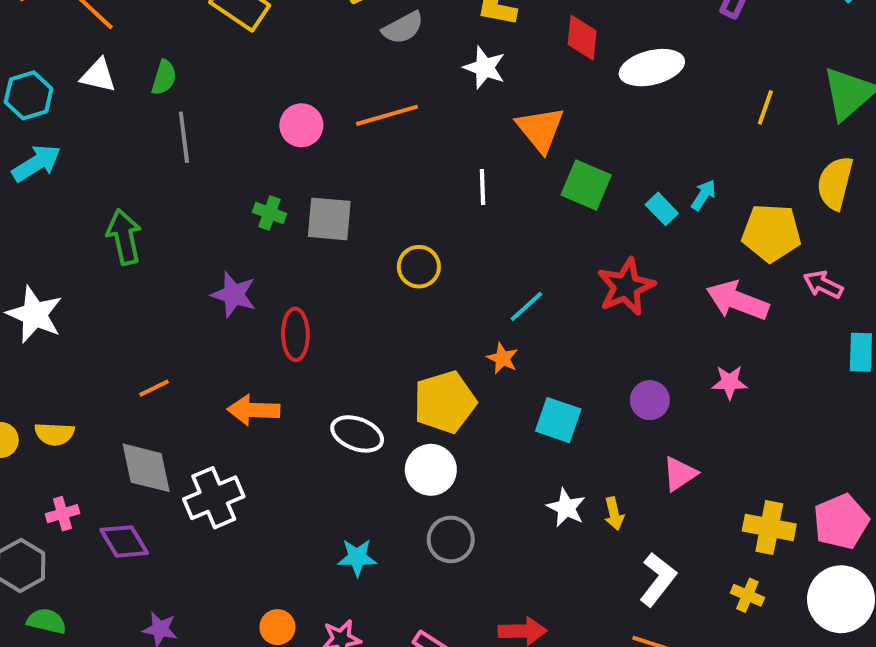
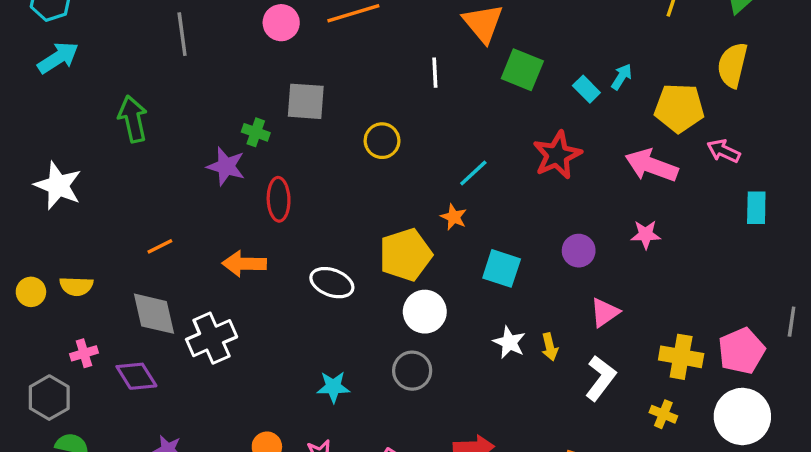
green cross: (270, 213) -> (256, 132), moved
white circle: (431, 470) -> (425, 312), moved
white L-shape: (658, 579) -> (601, 378), moved

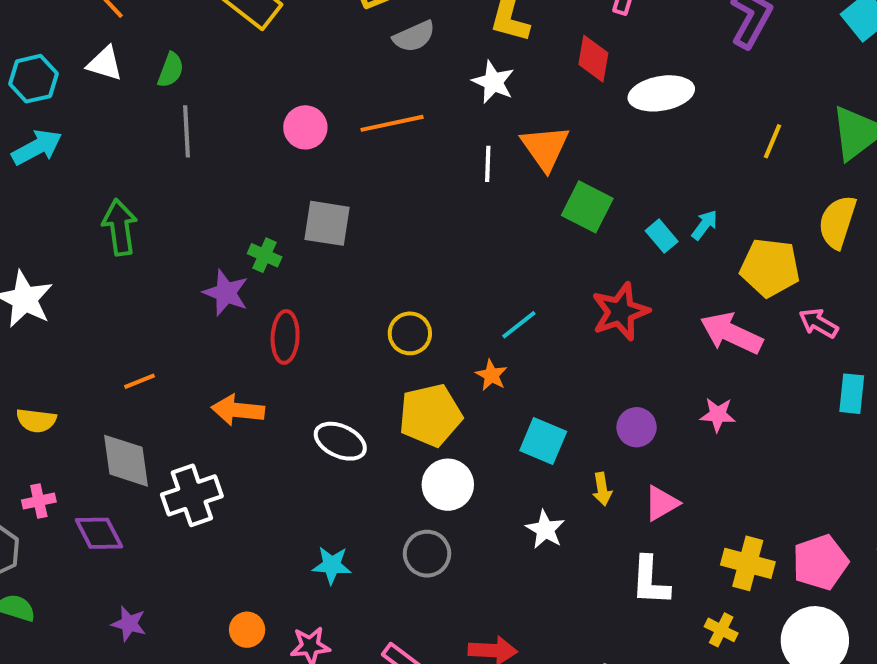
white line: (435, 73) -> (488, 164), moved
yellow circle: (382, 141) -> (410, 333), moved
yellow arrow: (550, 347) -> (602, 489), moved
white L-shape: (601, 378) -> (650, 581), turned 141

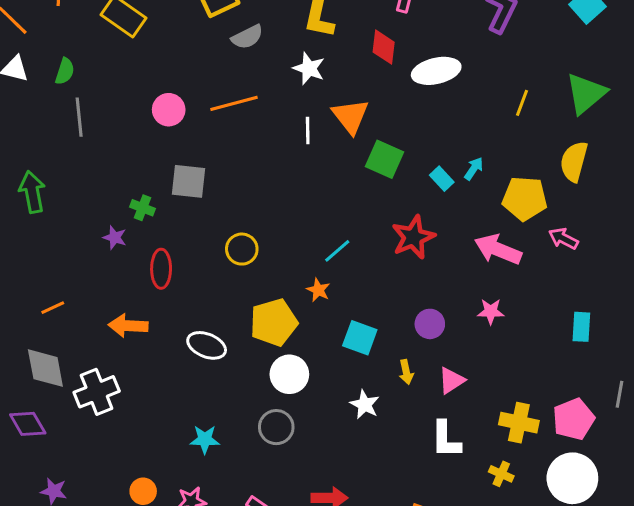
purple star: (226, 293) -> (115, 238), size x0.7
yellow circle: (410, 333) -> (242, 249), moved
cyan rectangle: (852, 394) -> (581, 327), moved

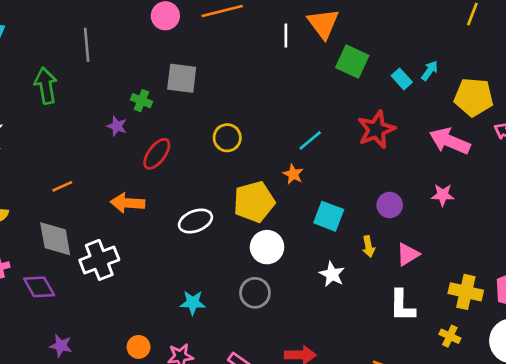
gray line: (79, 117) -> (87, 45), moved
red ellipse: (161, 269) -> (157, 154), turned 36
white ellipse: (207, 345) -> (195, 221), turned -44

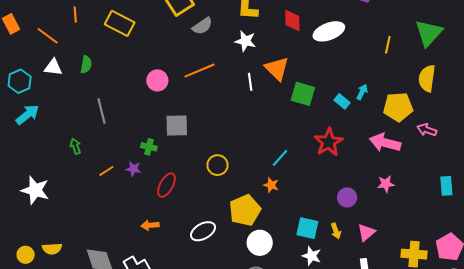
green arrow: (46, 86) -> (75, 146), size x0.6
orange line: (62, 186) -> (106, 171), moved
orange arrow: (128, 203) -> (150, 225), size x0.7
cyan square: (329, 216) -> (307, 228), moved

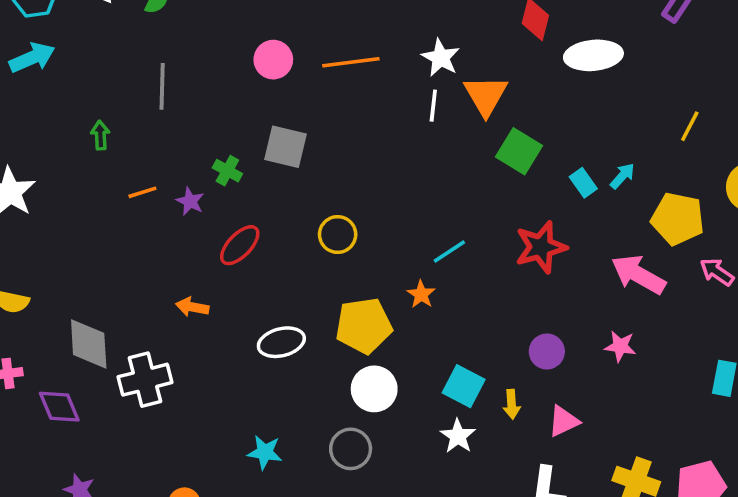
white star: (245, 41) -> (441, 58), moved
yellow line: (388, 45) -> (690, 126), moved

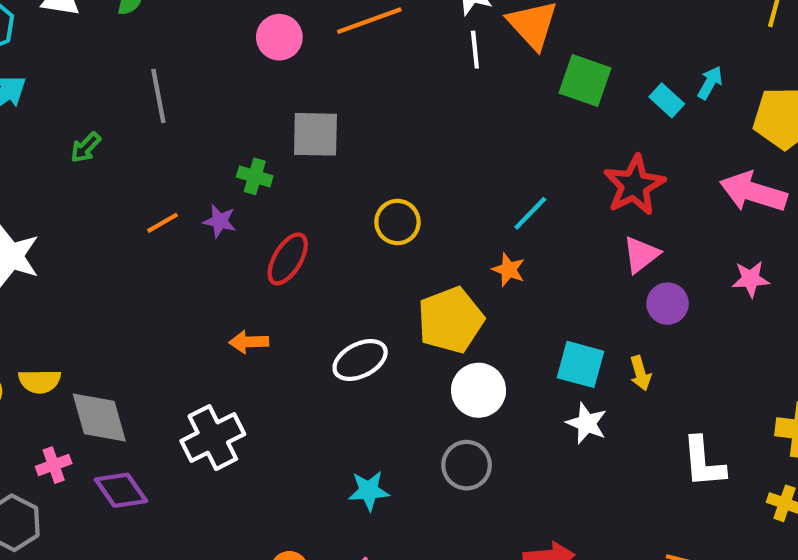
green arrow: (100, 135) -> (86, 147), moved, turned -120
gray diamond: (89, 344) -> (99, 418), moved
pink triangle: (564, 421) -> (641, 255), moved

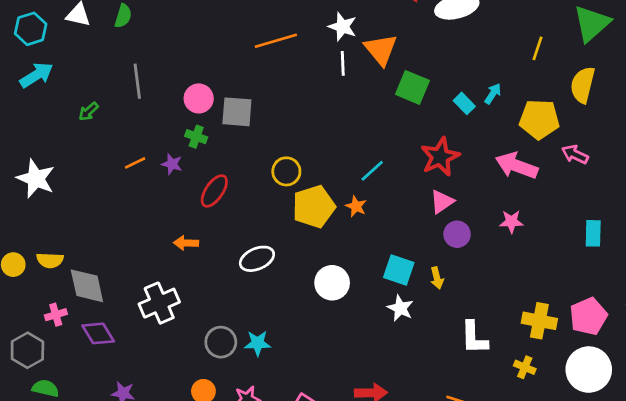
pink circle: (279, 37) -> (199, 98), moved
yellow pentagon: (451, 320) -> (314, 207), moved
gray circle: (467, 465) -> (221, 342), moved

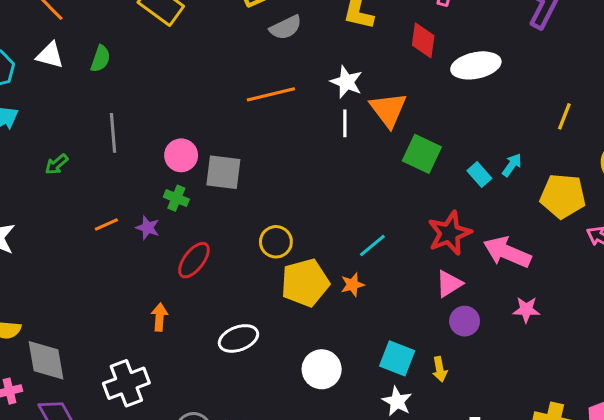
pink arrow: (516, 166) -> (507, 252), moved
orange star: (356, 206) -> (352, 285), turned 30
orange arrow: (186, 243) -> (160, 317), turned 90

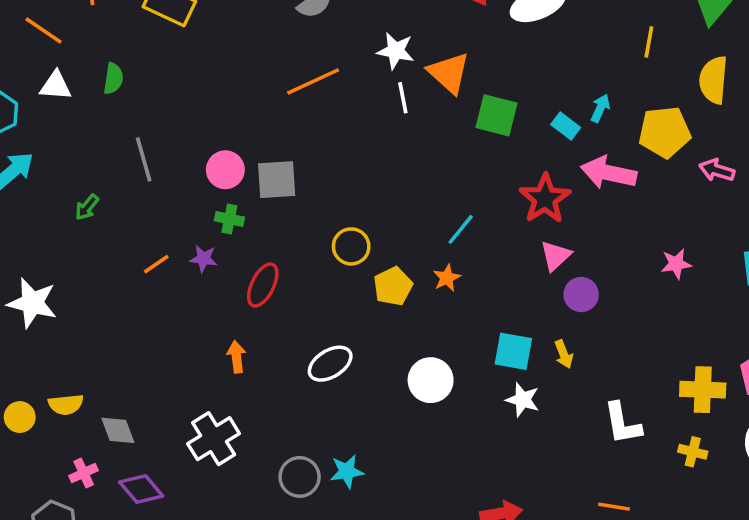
pink arrow: (507, 252) -> (609, 173), moved
yellow pentagon: (305, 283) -> (393, 286), size x0.7
pink star: (526, 310) -> (676, 264), moved
gray diamond: (46, 360) -> (118, 430), size x0.7

